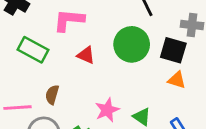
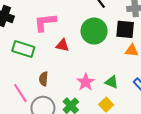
pink line: (18, 108) -> (20, 93), turned 72

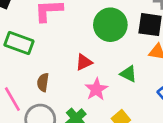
red triangle: (62, 45) -> (84, 62), moved, turned -40
green triangle: (112, 82) -> (128, 74), moved

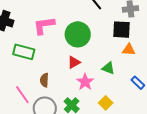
green circle: (110, 25) -> (78, 34), moved

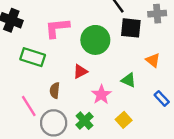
black square: (121, 30) -> (131, 28), moved
orange triangle: (129, 50) -> (153, 60), turned 32
red triangle: (74, 62) -> (80, 72), moved

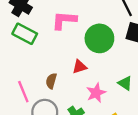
green rectangle: (33, 57) -> (25, 34), moved

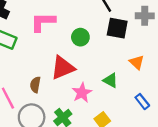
green circle: (99, 38) -> (80, 37), size x0.6
red triangle: (79, 67) -> (63, 68), size x1.6

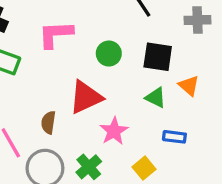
black square: (117, 28) -> (158, 57), moved
green triangle: (110, 80) -> (156, 98), moved
blue rectangle: (142, 102) -> (174, 137), moved, turned -42

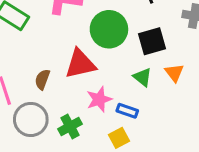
green circle: (109, 54) -> (109, 29), size x1.6
black square: (158, 57) -> (152, 41), turned -36
blue rectangle: (174, 137) -> (127, 111), moved

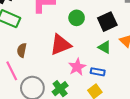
green circle: (109, 29) -> (77, 18), size x0.6
brown semicircle: (42, 79) -> (22, 50), moved

